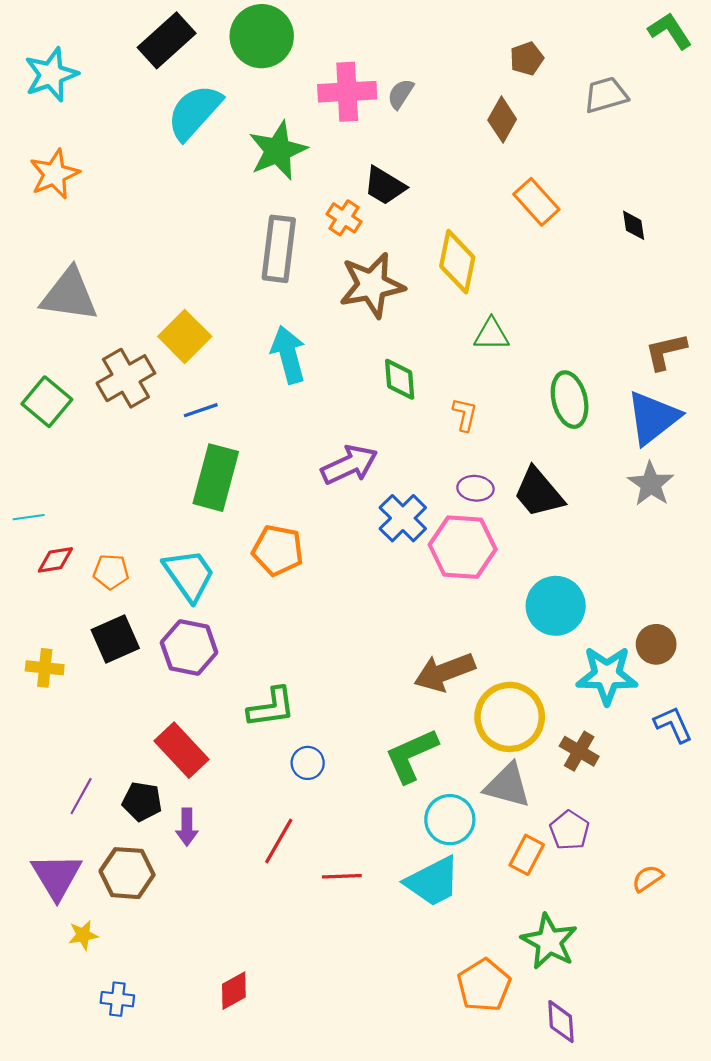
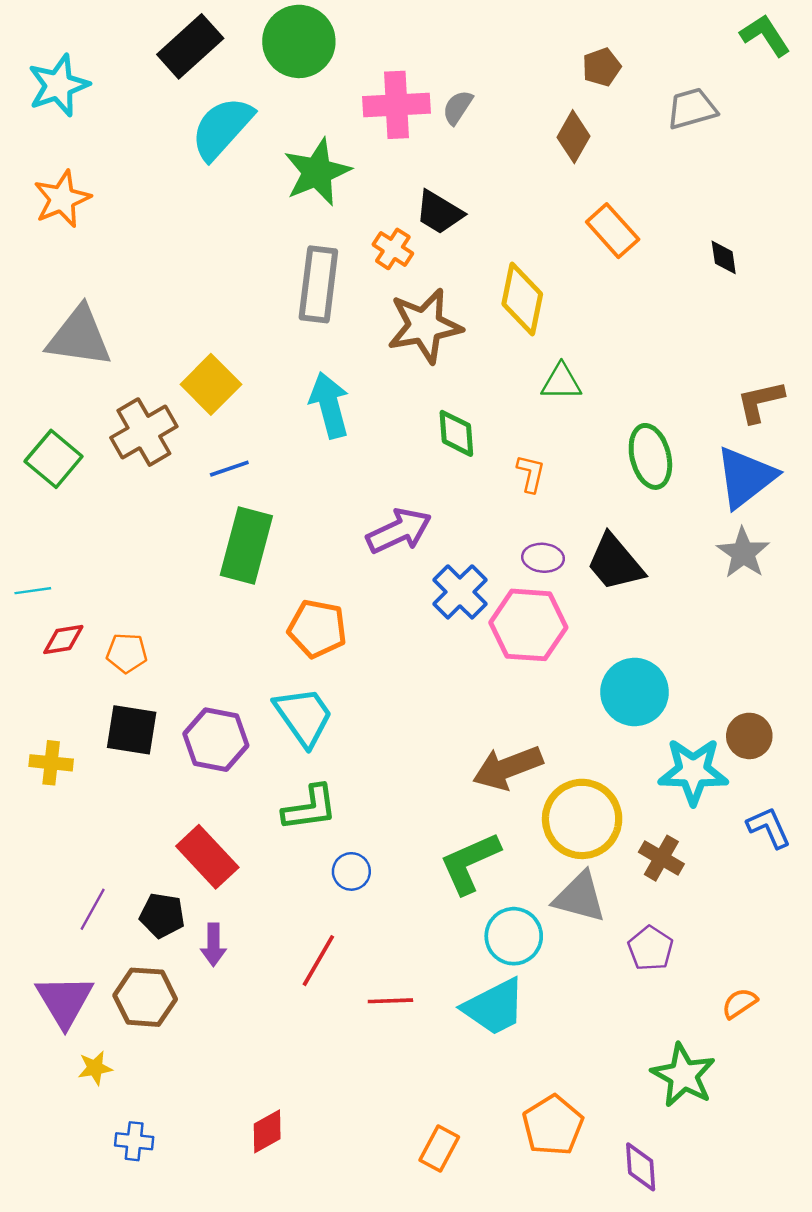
cyan trapezoid: (189, 575) -> (304, 716), moved
black square: (115, 639) -> (132, 730), turned 33
orange rectangle: (527, 855) -> (439, 1149), moved
green star: (549, 941) -> (683, 1075), moved

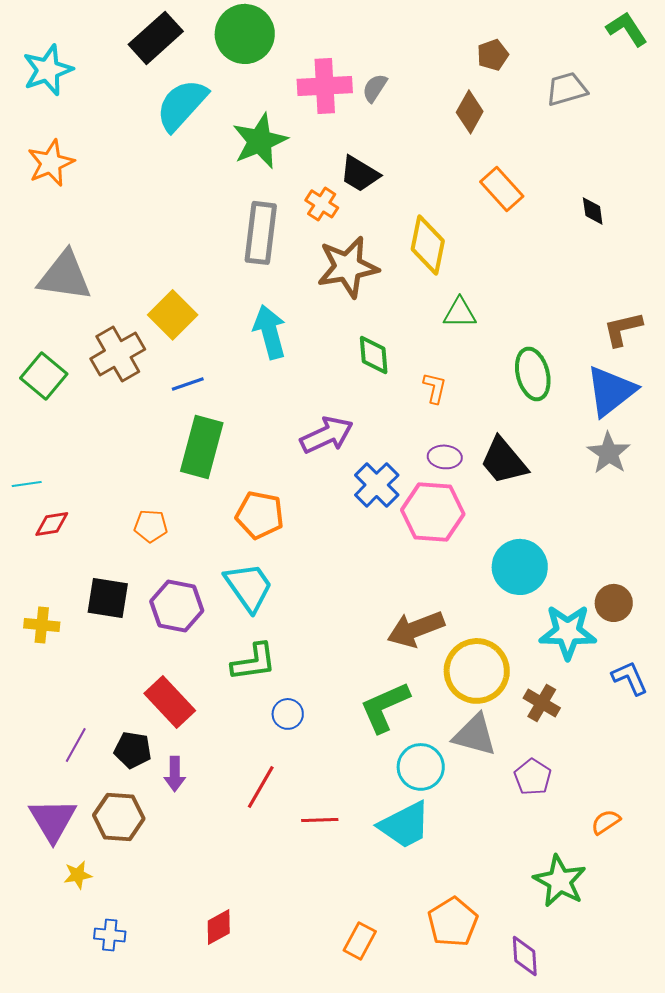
orange pentagon: (127, 653) -> (151, 526), moved

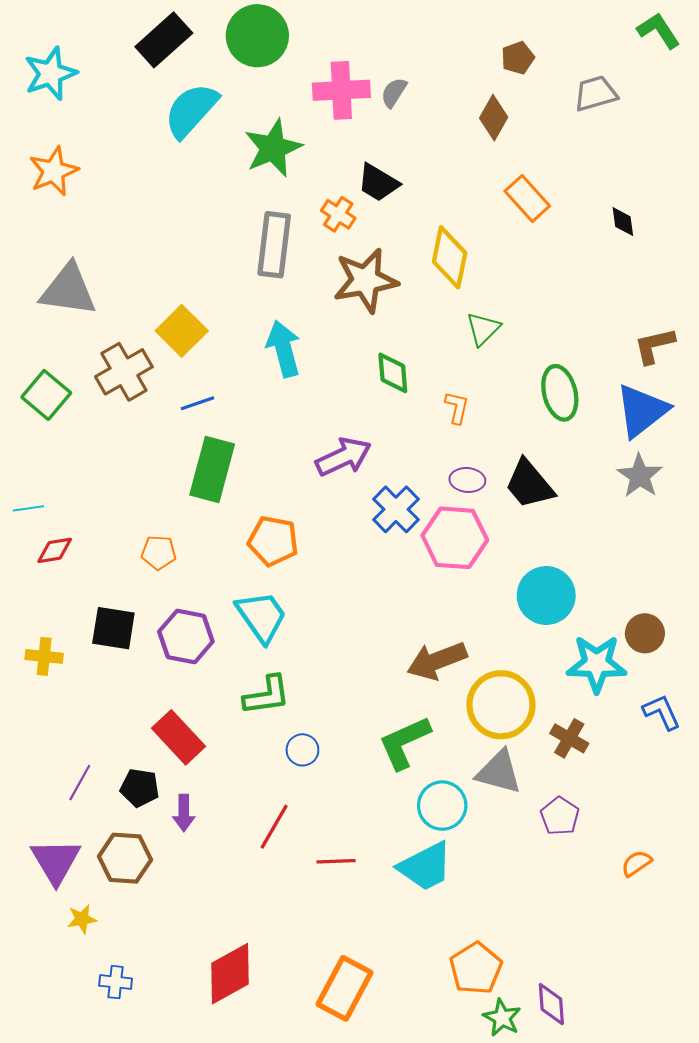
green triangle: (460, 313) -> (483, 329), turned -45
green star: (560, 881) -> (502, 1018), moved, size x0.7
red diamond: (219, 927) -> (230, 974), size x1.6
orange rectangle: (360, 941) -> (345, 988), moved, size x1.6

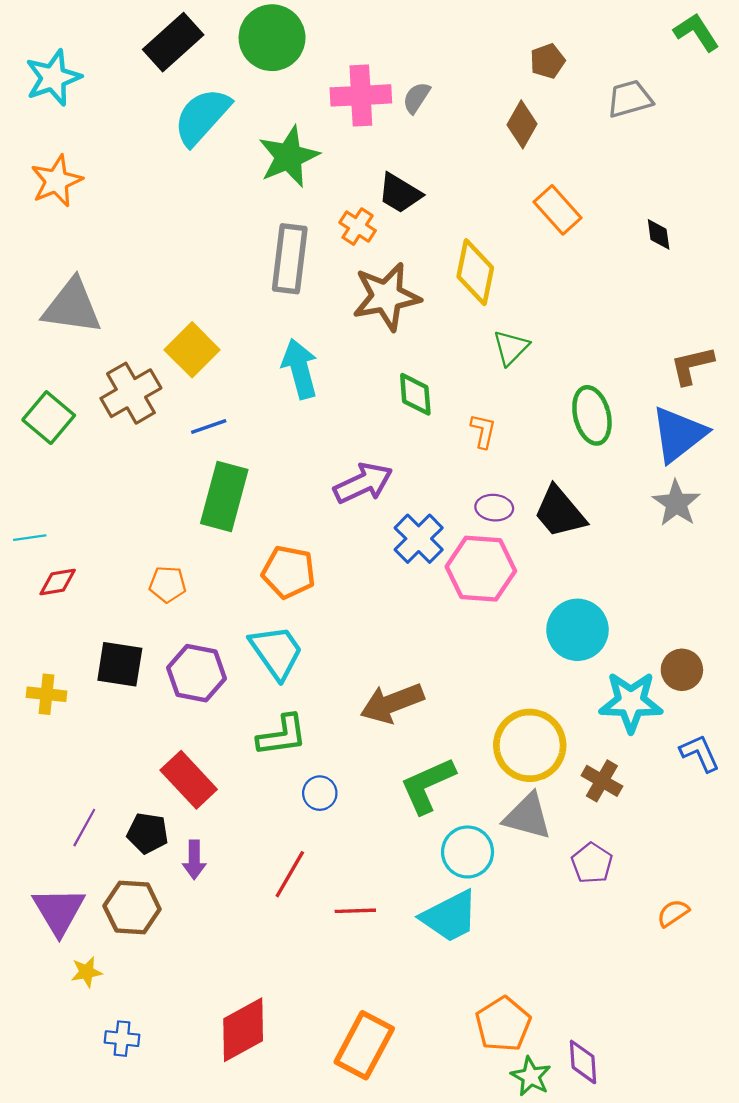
brown arrow: (437, 661) -> (392, 703), moved

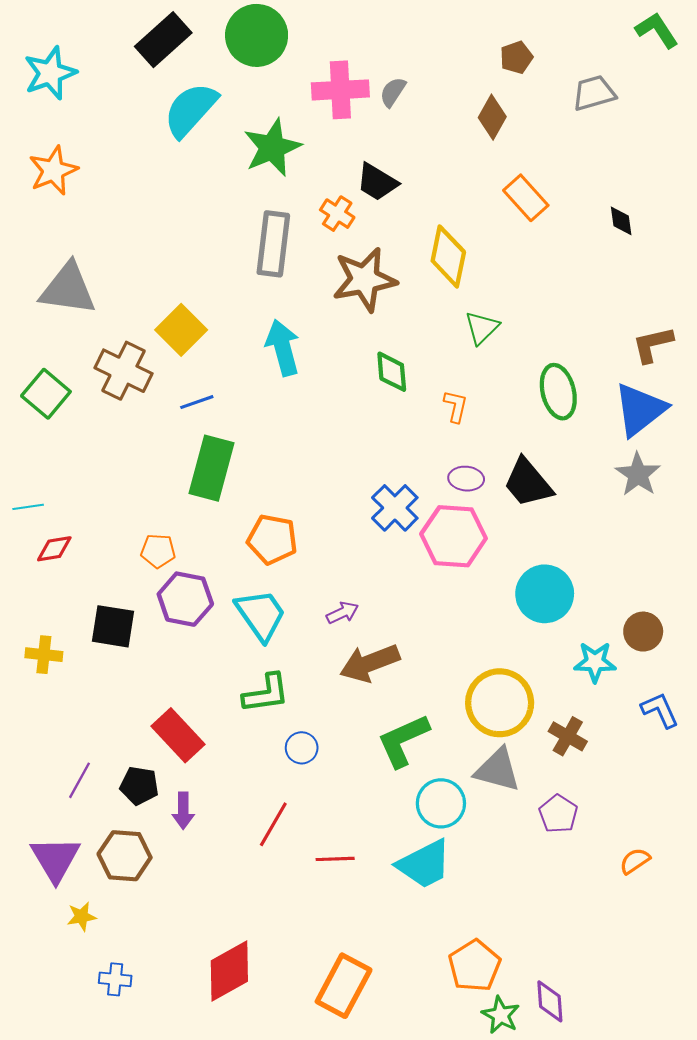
brown cross: (131, 393) -> (123, 371), turned -34
purple arrow: (363, 483) -> (342, 613), moved, size x0.6
purple hexagon: (196, 673) -> (185, 599), moved
cyan star: (631, 702) -> (595, 662), size x0.7

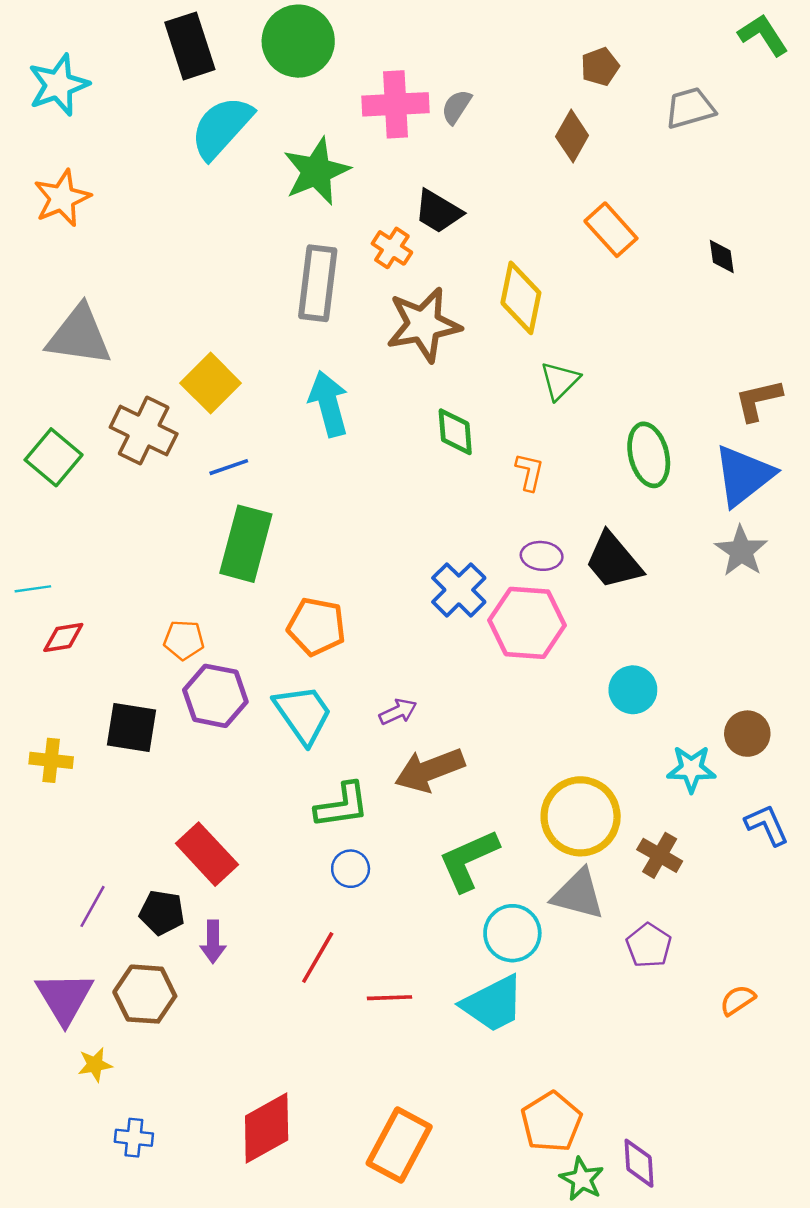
black rectangle: (163, 40) -> (190, 46), turned -66
cyan circle: (545, 594) -> (633, 690), size x0.7
green L-shape: (266, 693) -> (342, 805), moved

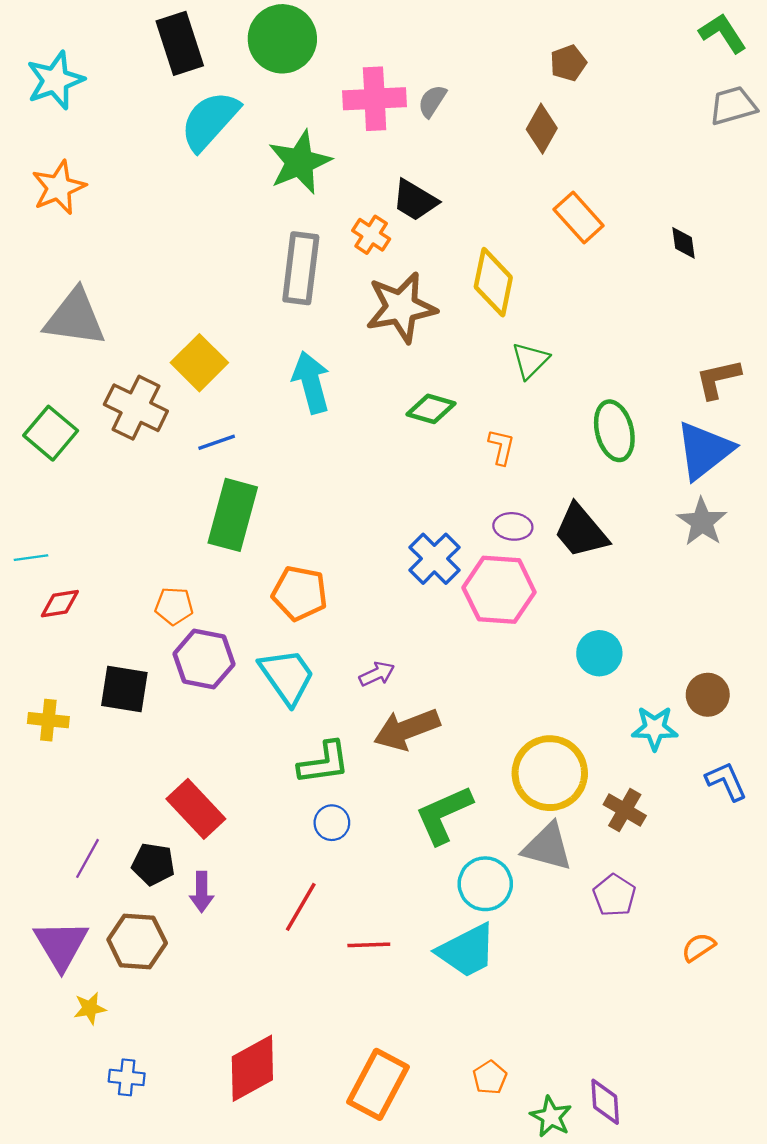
gray trapezoid: (690, 108) -> (733, 106), moved
green diamond: (455, 432) -> (431, 409), turned -69
orange pentagon: (551, 1122) -> (490, 1077), moved, size x0.6

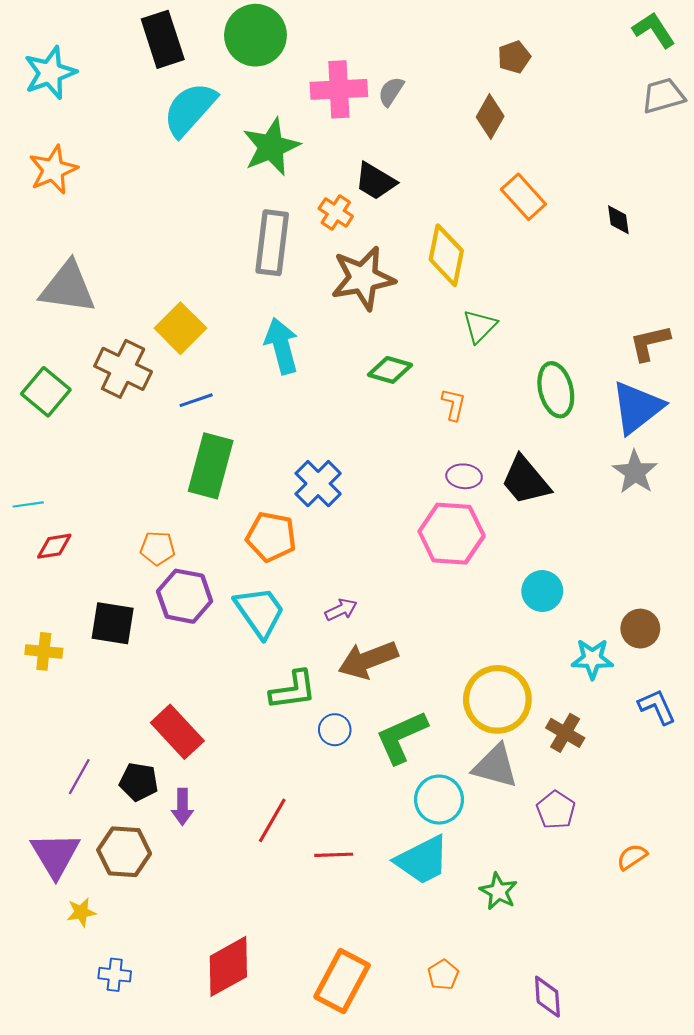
blue cross: (434, 559) -> (318, 484), moved
blue circle: (332, 823) -> (335, 730), moved
green star: (551, 1117) -> (498, 891), moved

